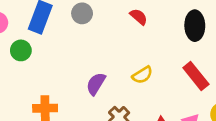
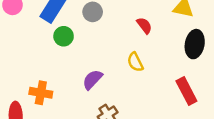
green circle: (21, 50) -> (64, 36), moved
yellow semicircle: (142, 75) -> (135, 62), moved, turned 84

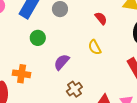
green circle: (64, 36) -> (38, 38), moved

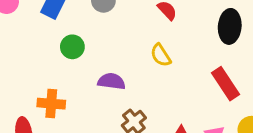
purple semicircle: (62, 62) -> (111, 81), turned 60

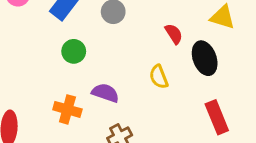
black ellipse: (230, 26) -> (205, 58), moved, turned -36
orange cross: (51, 104) -> (67, 109), moved

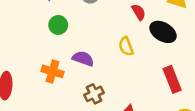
black ellipse: (205, 58) -> (163, 32), turned -40

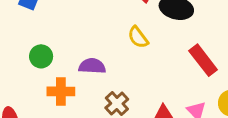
green circle: (58, 25) -> (41, 56), moved

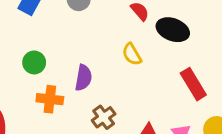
purple semicircle: (92, 66) -> (83, 78), turned 90

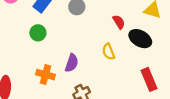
green circle: (34, 62) -> (38, 33), moved

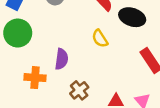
green circle: (38, 33) -> (18, 33), size x1.5

